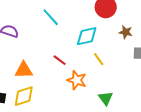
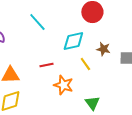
brown star: (126, 32) -> (103, 49), moved
red line: (60, 60) -> (46, 65), turned -48

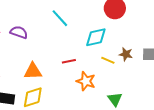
brown star: (103, 49) -> (126, 54), moved
yellow line: (85, 64) -> (108, 60), turned -32

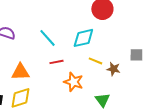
cyan line: (60, 18) -> (47, 38), moved
brown star: (126, 54) -> (113, 69), moved

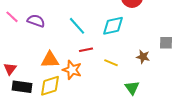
yellow line: (95, 61) -> (111, 63), moved
orange star: (73, 82) -> (72, 70), moved

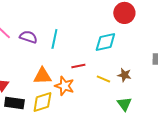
cyan line: (77, 26) -> (54, 39), moved, turned 54
brown star: (143, 57) -> (124, 75), moved

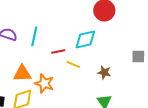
red line: (78, 66) -> (58, 51), moved
yellow line: (103, 79) -> (73, 64), moved

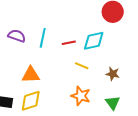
red line: (58, 51) -> (69, 43), moved
orange star: (44, 83) -> (81, 96), moved

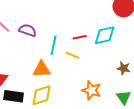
cyan line: (43, 38) -> (54, 45), moved
yellow line: (82, 66) -> (73, 55), moved

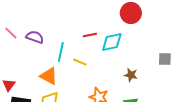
red line: (80, 37) -> (90, 35), moved
orange triangle: (42, 69) -> (49, 76), turned 30

